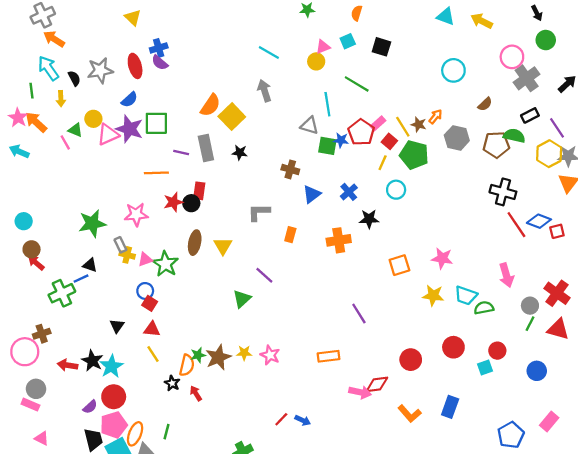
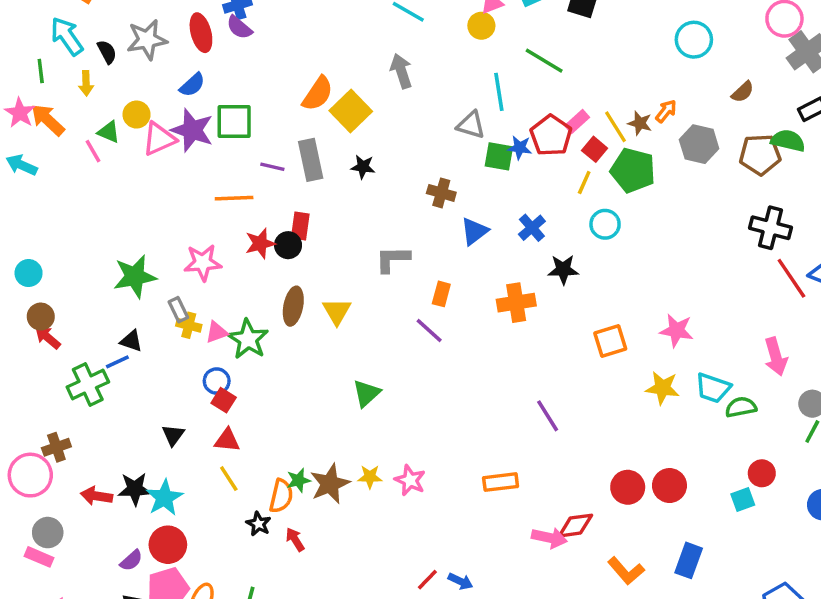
purple line: (264, 275) -> (429, 331), moved
red circle: (453, 347) -> (669, 486), moved
black star: (92, 361) -> (135, 489), turned -30

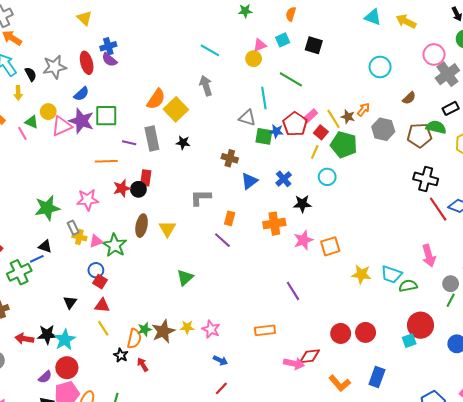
pink star: (676, 331) -> (303, 240), moved, turned -30
red circle: (762, 473) -> (421, 325), size x1.6
blue arrow: (460, 581) -> (220, 360), moved

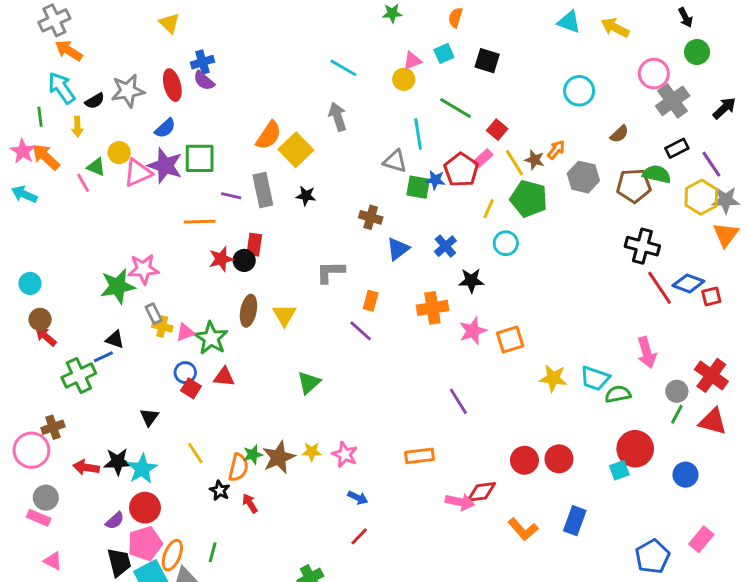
black semicircle: (31, 74) -> (95, 101), turned 88
red square: (321, 132) -> (497, 130), moved
pink star: (88, 200) -> (144, 269), moved
red triangle: (102, 305) -> (224, 377), moved

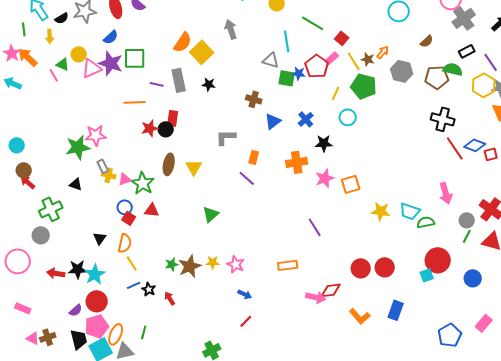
blue line: (103, 357) -> (134, 285), moved
brown cross: (53, 427) -> (48, 337), moved
orange semicircle: (238, 467) -> (125, 243), moved
gray circle: (46, 498) -> (41, 235), moved

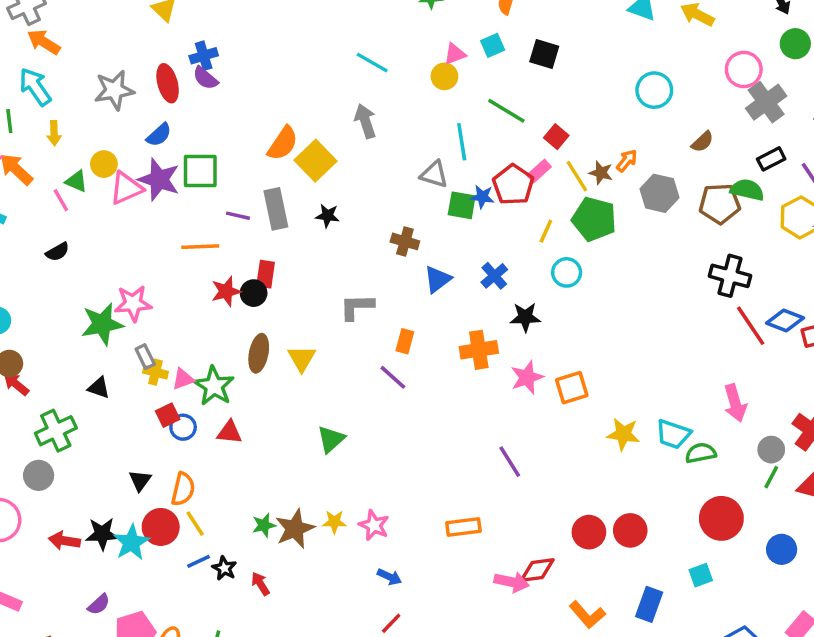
black semicircle: (62, 18) -> (57, 252), moved
red square: (129, 218) -> (168, 415), moved, turned 32
cyan square: (427, 275) -> (701, 575), moved
red circle: (97, 301) -> (161, 527), moved

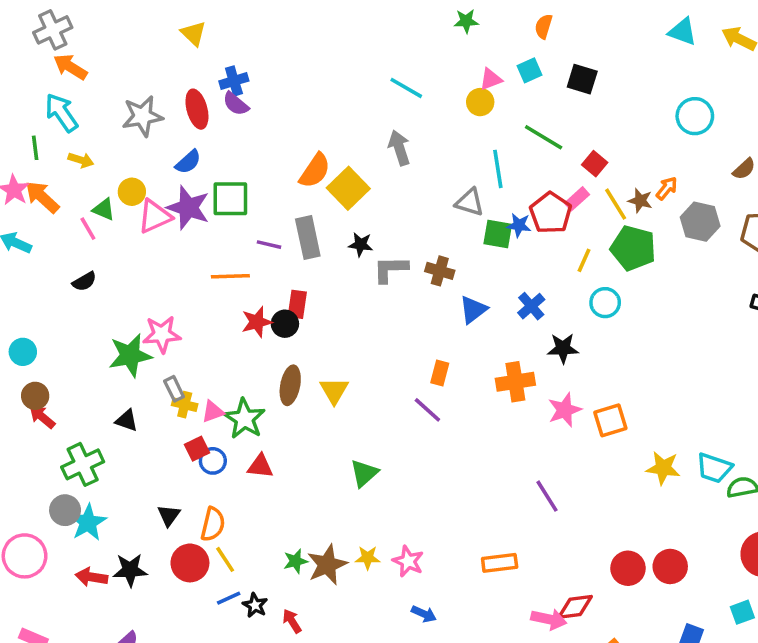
yellow arrow: (54, 133) -> (81, 160), turned -70
gray L-shape: (357, 307) -> (390, 269), moved
cyan star: (131, 542) -> (88, 522), moved

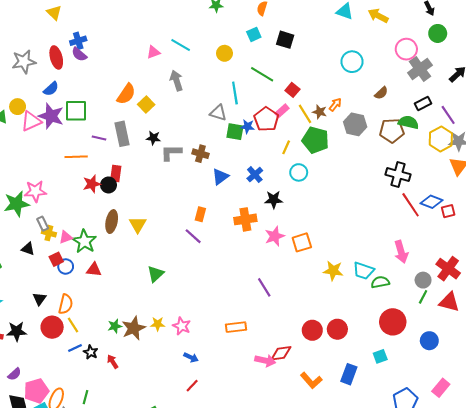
pink triangle: (491, 79) -> (153, 52), moved
yellow square: (348, 188) -> (146, 105), size x0.7
black triangle: (127, 420) -> (28, 249), moved

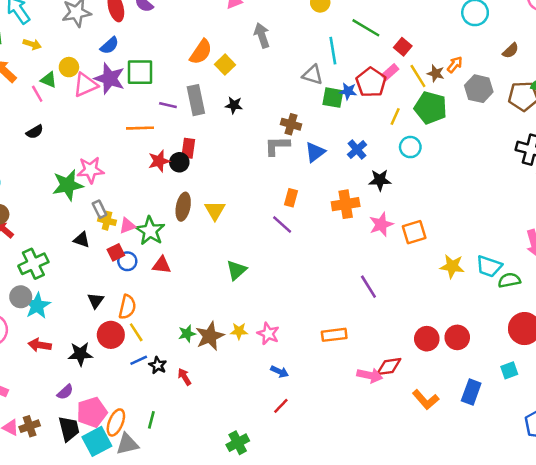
gray L-shape: (171, 153) -> (277, 146), moved
black star: (17, 331) -> (80, 354), moved

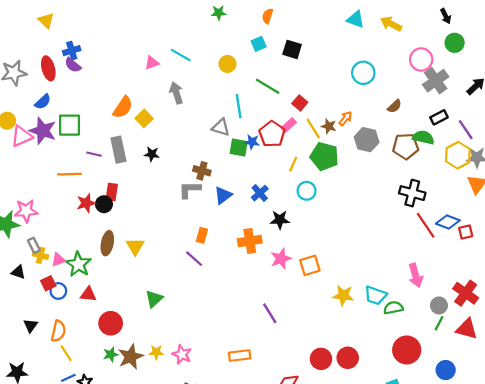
red circle: (111, 335) -> (111, 323), moved

